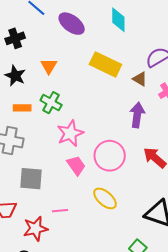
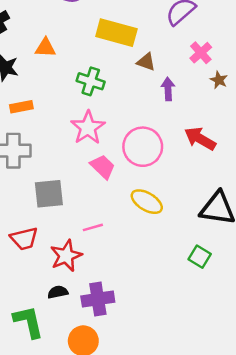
orange triangle: (49, 66) -> (45, 48), turned -48
brown triangle: (140, 79) -> (146, 62), moved
green cross: (51, 103) -> (91, 81), moved
purple arrow: (137, 115) -> (168, 89), size x0.7

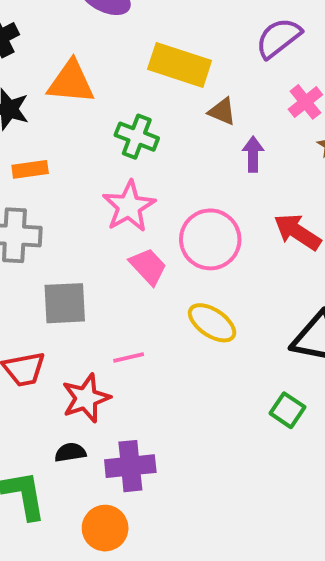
orange triangle: (45, 48) -> (71, 82), size x1.5

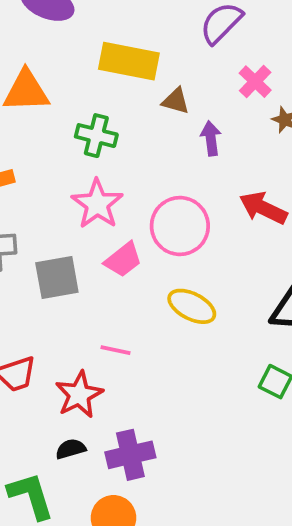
pink trapezoid: (148, 266) -> (123, 260), turned 102
gray square: (65, 303) -> (57, 277), moved
pink line: (129, 358) -> (115, 350), turned 32

